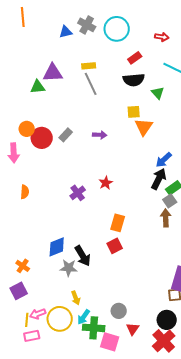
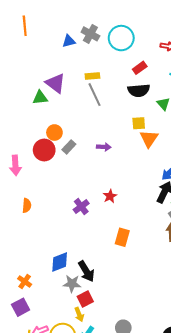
purple triangle: (53, 73) -> (55, 83), turned 40
orange circle: (27, 129) -> (54, 133), moved
red square: (115, 246) -> (85, 299), moved

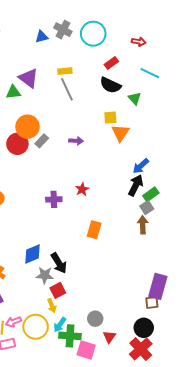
black semicircle: (139, 90) -> (110, 85), turned 30
orange circle: (54, 133) -> (28, 127), size x1.5
purple cross: (81, 207) -> (54, 199), turned 35

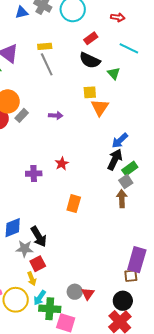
red triangle: (109, 337) -> (88, 294), moved

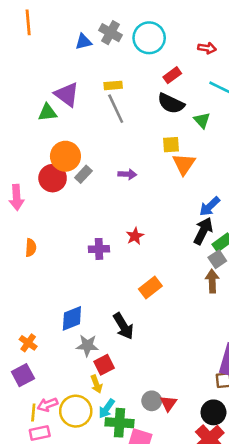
orange rectangle: (74, 204) -> (150, 288), turned 36
black arrow: (39, 237) -> (123, 326), moved

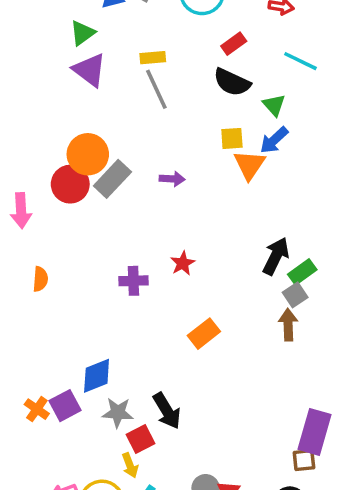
green triangle: (47, 112) -> (83, 33), moved, turned -30
gray rectangle: (83, 174) -> (112, 179), size x1.5
blue arrow: (210, 206) -> (274, 140), moved
black arrow: (123, 326) -> (167, 411), moved
purple square: (23, 375) -> (65, 406), moved

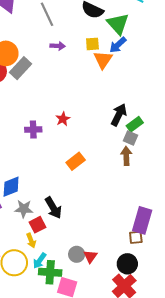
green triangle: (274, 105) -> (118, 24), size x1.6
purple arrow: (172, 179) -> (58, 46), moved
gray square: (295, 295) -> (131, 138), turned -32

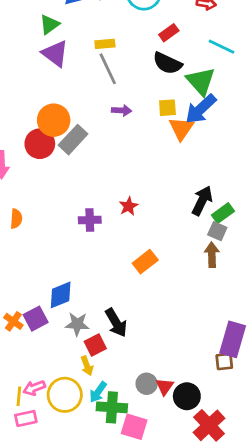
blue arrow: (118, 45) -> (201, 109), size x1.4
black circle: (127, 264) -> (187, 396), moved

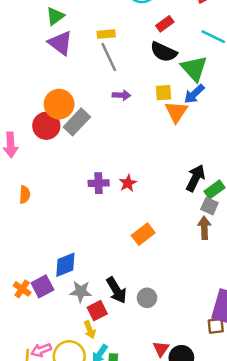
blue arrow: (201, 109) -> (194, 94), size x0.7
purple cross: (90, 220) -> (99, 183), moved
gray circle: (147, 384) -> (147, 298), moved

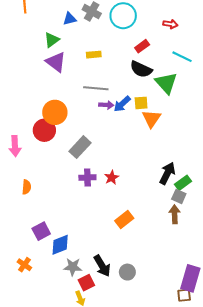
gray line: (109, 57) -> (96, 88), moved, turned -60
blue arrow: (194, 94) -> (122, 104), moved
gray rectangle: (77, 122) -> (80, 147), moved
purple square: (42, 286) -> (41, 231), moved

